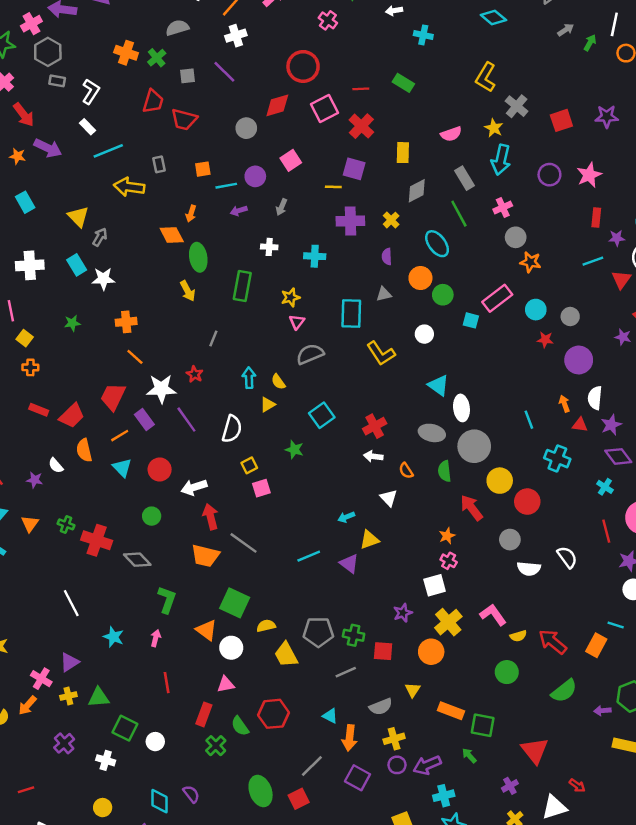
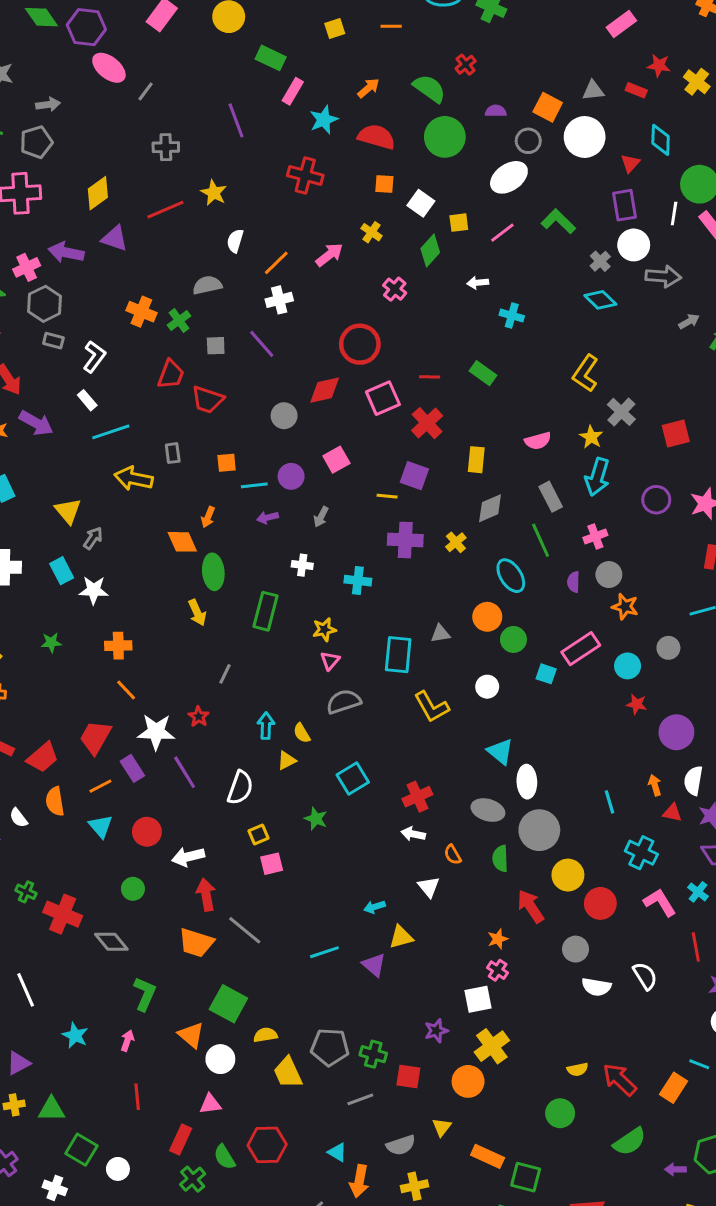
purple semicircle: (387, 257) -> (573, 582), moved
gray circle: (570, 316) -> (668, 648), moved
pink L-shape: (493, 615) -> (660, 902), moved

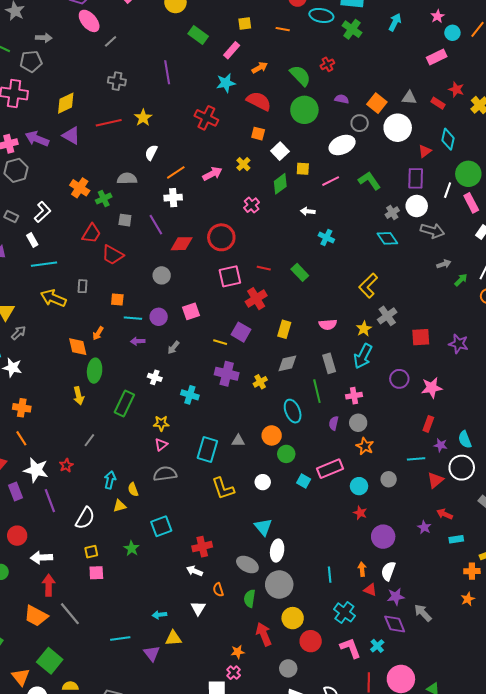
pink rectangle: (293, 91) -> (232, 50), moved
gray rectangle: (53, 341) -> (11, 216), moved
red diamond: (325, 390) -> (182, 244), moved

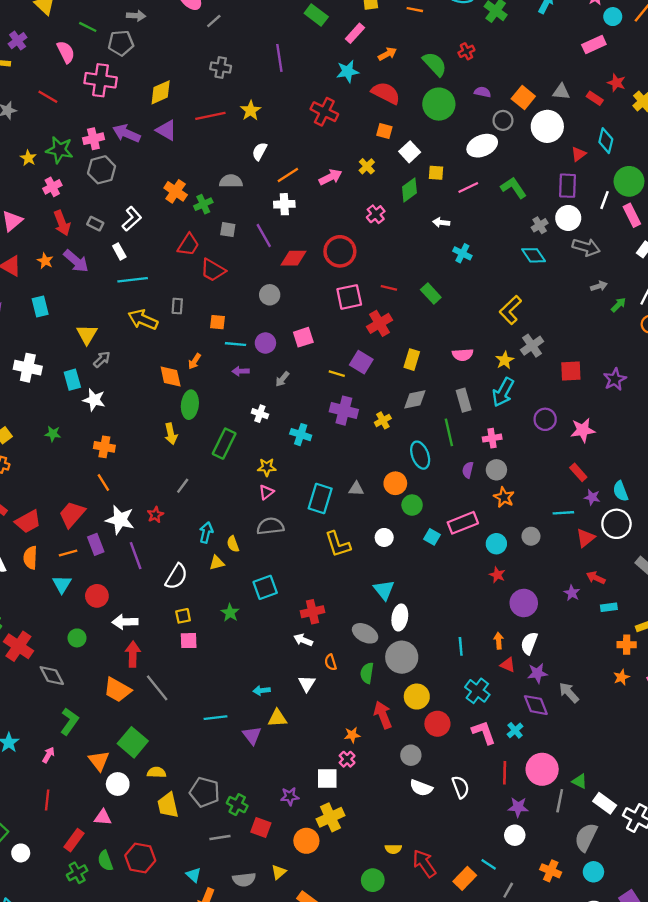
purple star: (459, 344) -> (615, 379), turned 30
red rectangle: (428, 424) -> (578, 472), turned -63

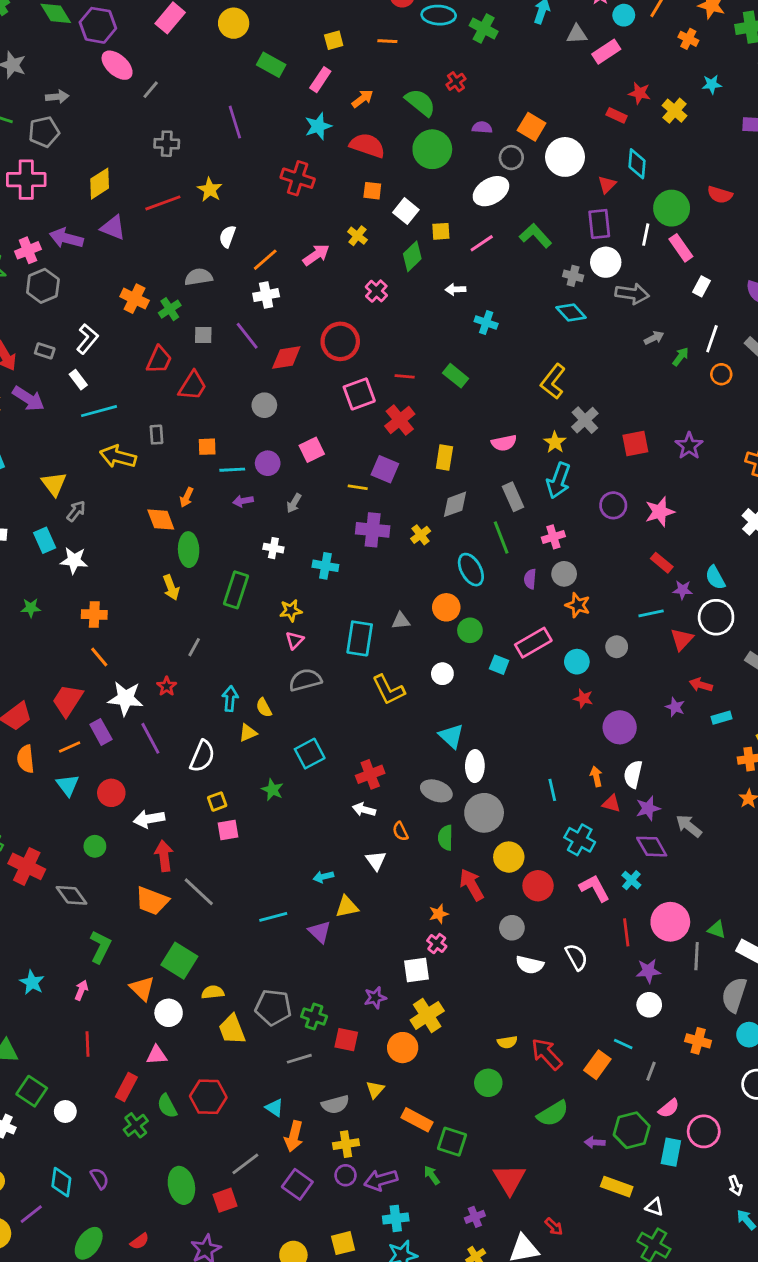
gray triangle: (561, 92) -> (577, 34), moved
gray cross: (540, 225) -> (573, 276), turned -35
red trapezoid: (213, 270) -> (193, 386), turned -80

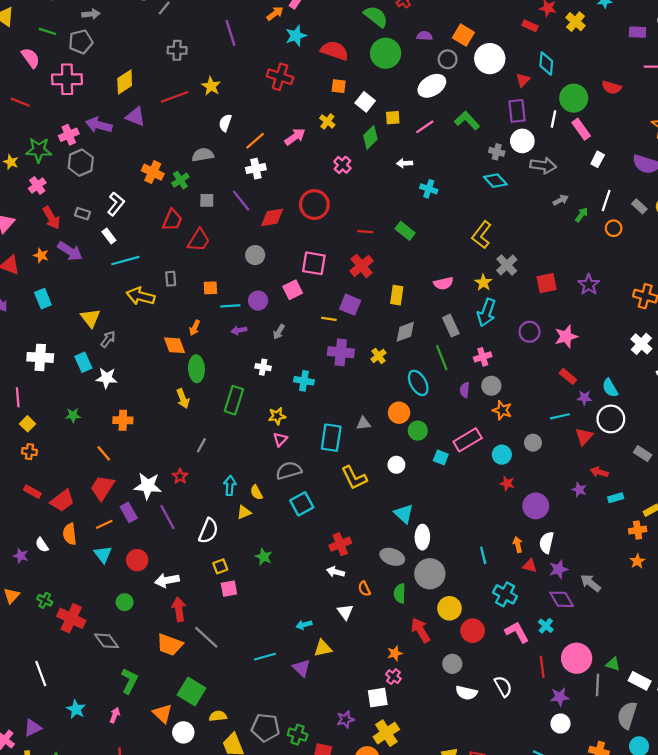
orange arrow: (362, 99) -> (275, 13), moved
pink square: (359, 394) -> (314, 263), moved, turned 30
orange line: (99, 657) -> (104, 453), moved
cyan square: (310, 754) -> (302, 504), moved

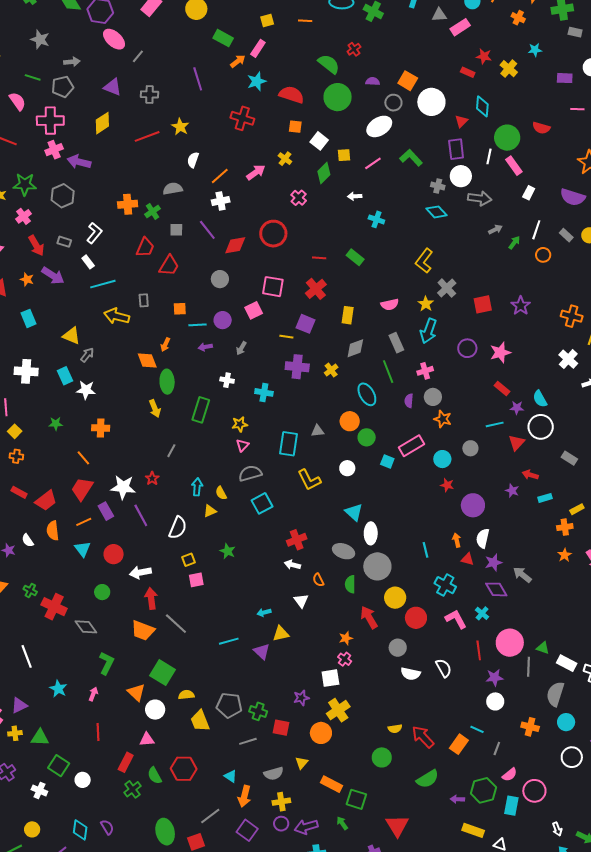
purple triangle: (135, 116) -> (113, 87), moved
pink cross: (69, 135) -> (54, 150), moved
orange cross: (153, 172) -> (128, 204), turned -30
yellow triangle: (90, 318) -> (71, 336), turned -30

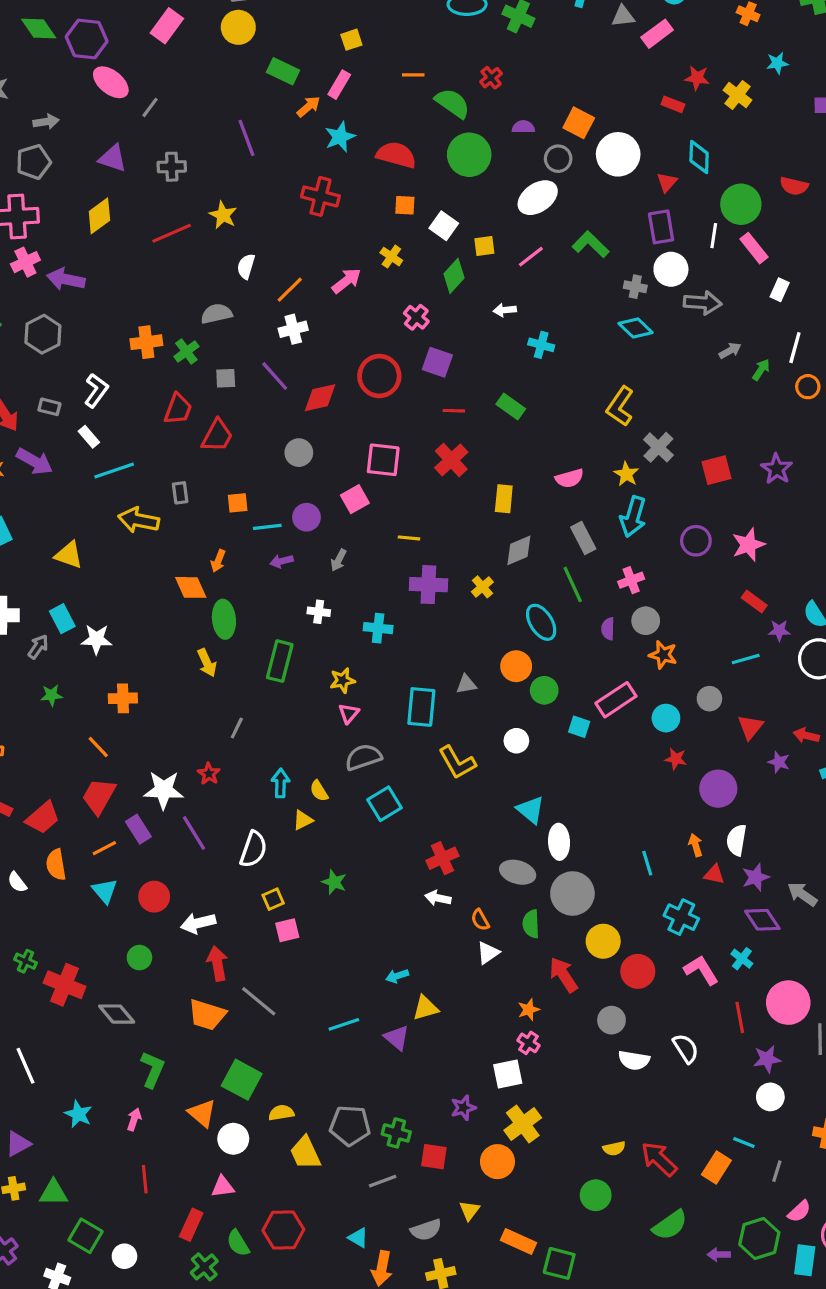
orange line: (305, 21) -> (413, 75), moved
purple square: (306, 324) -> (437, 362), moved
gray arrow: (87, 355) -> (38, 647), moved
red triangle: (517, 443) -> (750, 727), moved
white triangle: (301, 601) -> (488, 953), moved, turned 35

